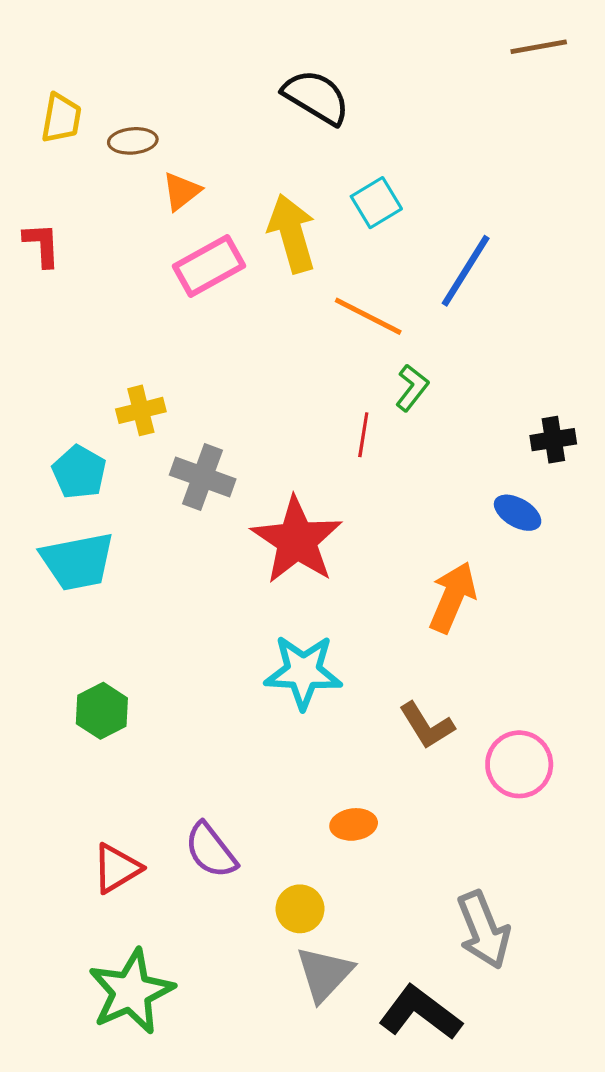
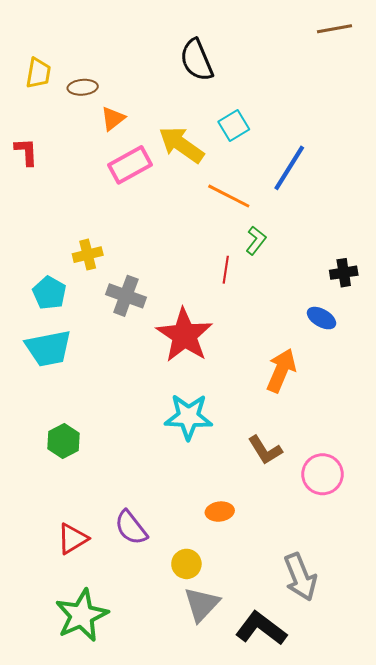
black semicircle: (316, 97) -> (197, 60), turned -144
yellow arrow: (292, 233) -> (181, 145), turned -39

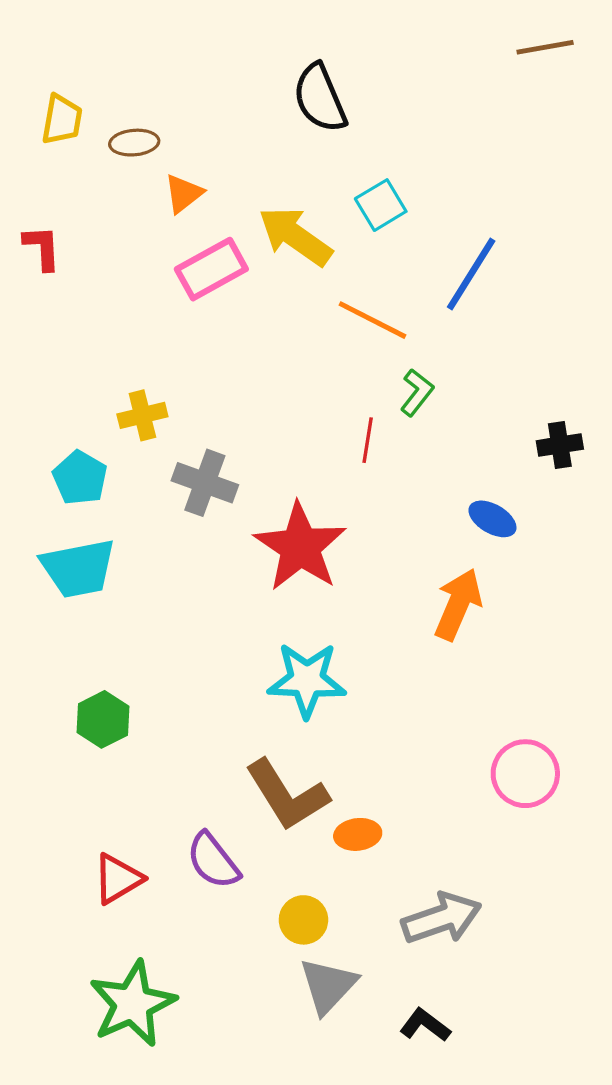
blue ellipse: (321, 318) -> (492, 519), moved
brown L-shape: (265, 450) -> (287, 795), moved, size x1.5
gray arrow: (300, 577) -> (442, 918), moved, turned -87
black L-shape: (261, 628) -> (425, 1025), size x0.6

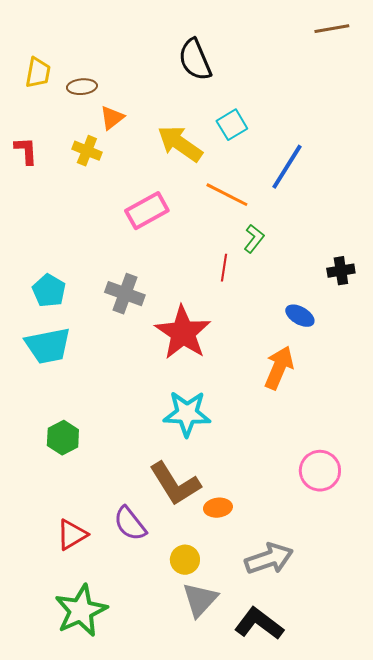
pink rectangle: (211, 269) -> (147, 211), moved
yellow cross: (142, 415) -> (87, 151), moved, turned 36
black L-shape: (425, 1025) -> (259, 624), size x1.6

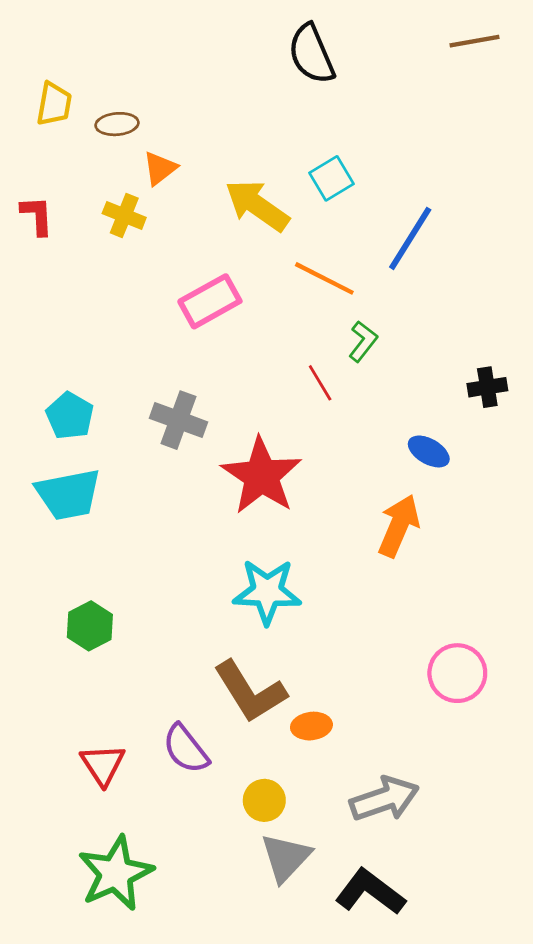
black semicircle: (195, 60) -> (311, 54), moved
red line: (224, 268) -> (320, 383), turned -40
red triangle: (72, 535) -> (103, 765), turned -32

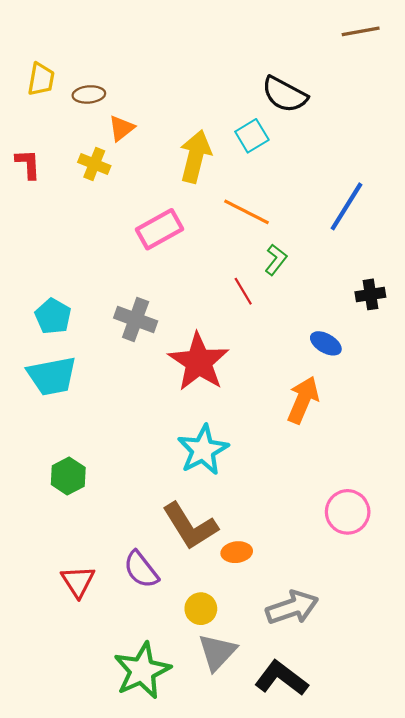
black semicircle: (311, 54) -> (285, 94), moved, turned -39
yellow arrow: (257, 206) -> (195, 156), turned 69
blue line: (410, 238) -> (346, 206), moved
cyan star: (267, 592) -> (203, 450), turned -30
green star: (116, 873) -> (142, 671), moved

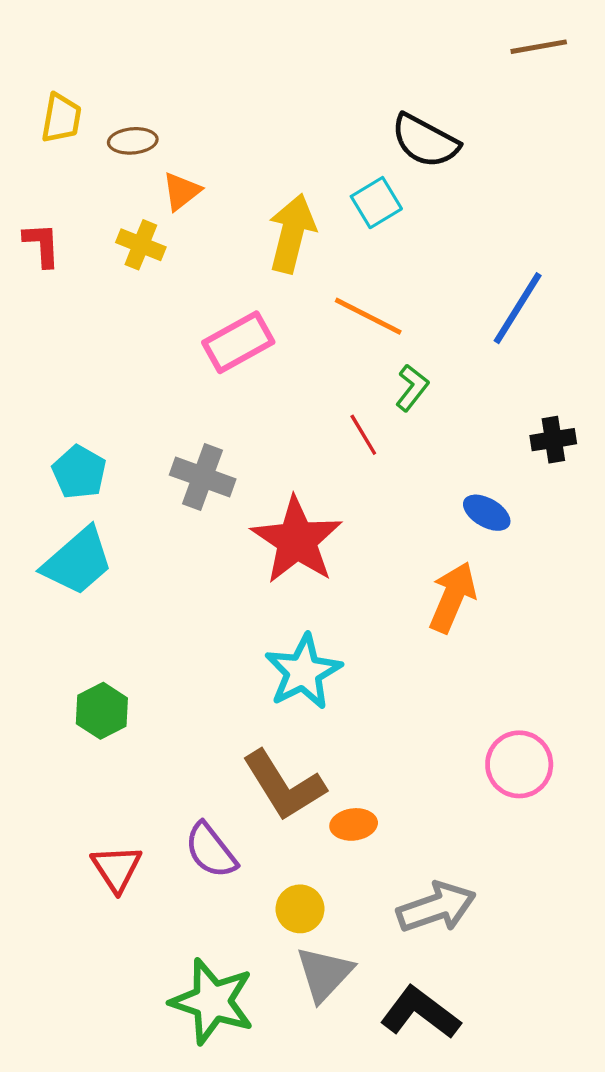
cyan trapezoid: (52, 376) -> (78, 561), turned -30
green star: (142, 671) -> (212, 1001), turned -30

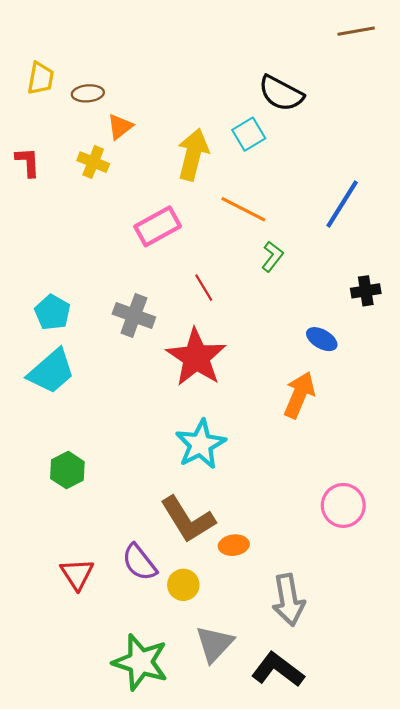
red line: (363, 435) -> (204, 288), moved
gray arrow: (436, 907) -> (288, 600), turned 99
yellow circle: (300, 909) -> (183, 585), moved

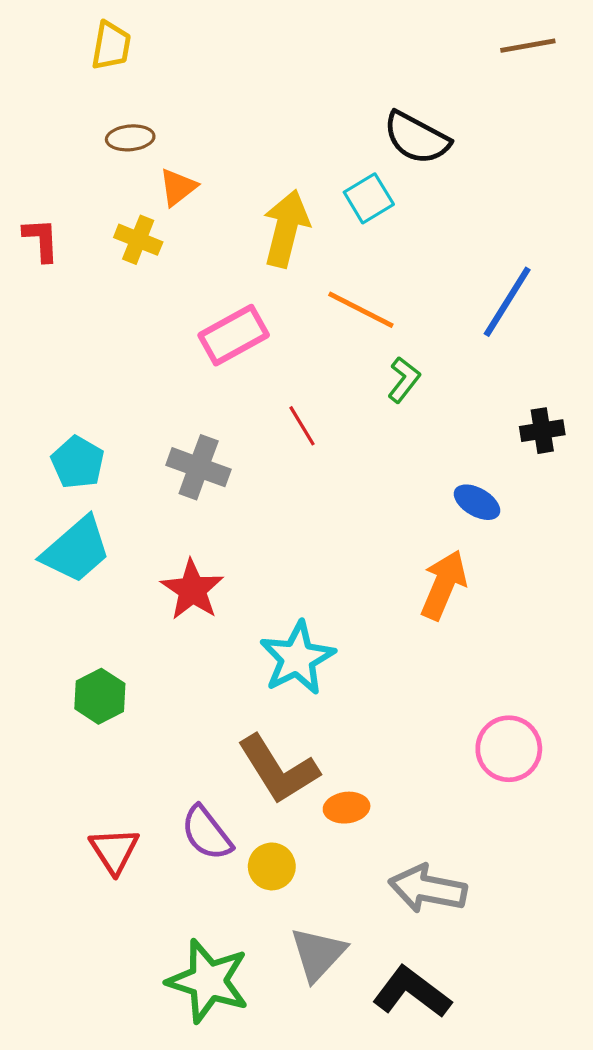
yellow trapezoid: (41, 78) -> (111, 46), moved
red star: (196, 357) -> (192, 590), moved, size x0.7
gray arrow: (288, 600) -> (428, 889), turned 111

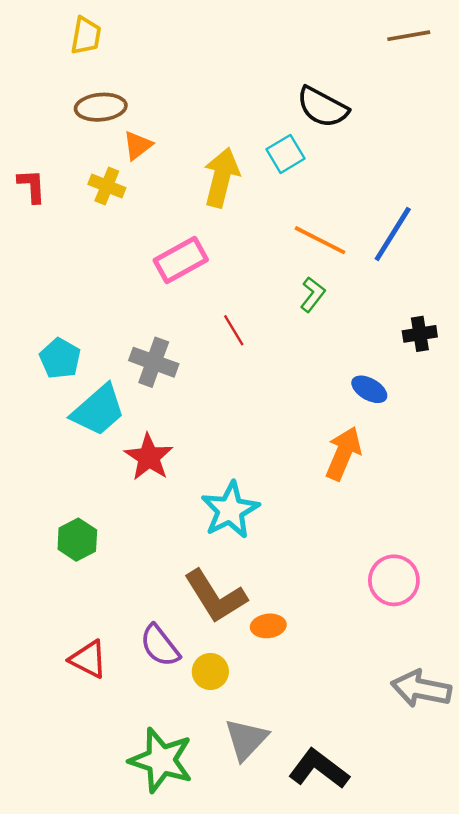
brown ellipse: (130, 138) -> (101, 107), size x1.4
orange line: (361, 310) -> (320, 240), moved
cyan trapezoid: (76, 550) -> (98, 410), moved
red triangle: (114, 851) -> (88, 659), turned -30
gray arrow: (428, 889) -> (421, 689), moved

